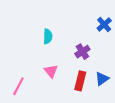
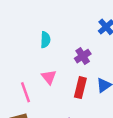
pink line: (18, 86) -> (26, 92), moved, turned -48

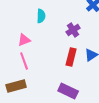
pink triangle: (49, 77) -> (24, 40), moved, turned 48

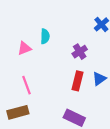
pink triangle: (24, 40) -> (24, 48), moved

